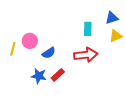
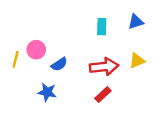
cyan rectangle: (88, 29) -> (102, 27), moved
yellow triangle: (116, 36) -> (137, 61), moved
red rectangle: (58, 75) -> (103, 95), moved

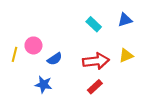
cyan rectangle: (102, 27) -> (94, 24), turned -48

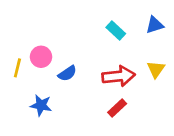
yellow triangle: (126, 56) -> (156, 69), turned -32
blue star: (43, 85) -> (41, 105), moved

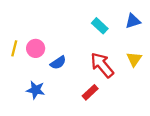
yellow line: (17, 68) -> (14, 48), moved
red arrow: (119, 76) -> (102, 65), turned -124
red rectangle: (117, 108) -> (90, 92), moved

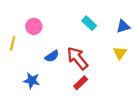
blue triangle: (133, 21) -> (123, 26), moved
pink circle: (36, 48) -> (34, 26), moved
red arrow: (102, 65) -> (77, 58), moved

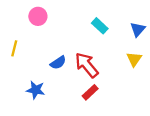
pink circle: (34, 26) -> (38, 16), moved
blue triangle: (123, 26) -> (138, 29), turned -32

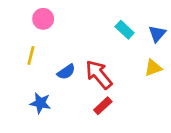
cyan rectangle: (100, 26) -> (125, 30), moved
yellow line: (14, 48) -> (31, 56), moved
yellow triangle: (134, 59) -> (153, 68), turned 35

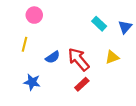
yellow triangle: (153, 68) -> (112, 57), moved

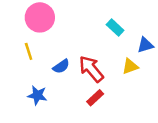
pink circle: (34, 15) -> (40, 17), size x1.5
blue triangle: (125, 27) -> (145, 45), moved, turned 32
yellow line: (25, 44) -> (29, 51), turned -32

